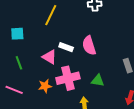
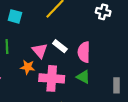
green triangle: (98, 81) -> (83, 77), moved
orange star: (45, 86) -> (28, 67), moved

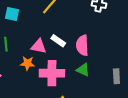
pink triangle: (40, 51) -> (39, 46), turned -35

